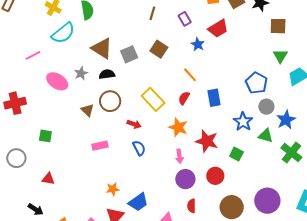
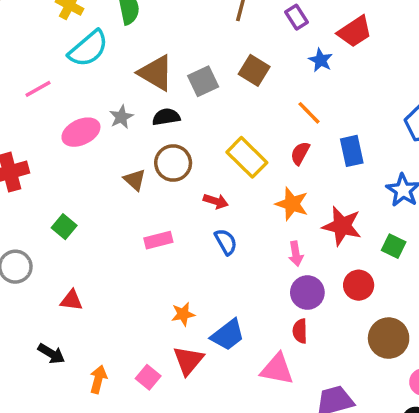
pink ellipse: (57, 81) -> (81, 132), turned -55
green square: (45, 136) -> (64, 227), turned 32
red semicircle: (192, 206) -> (300, 331), moved

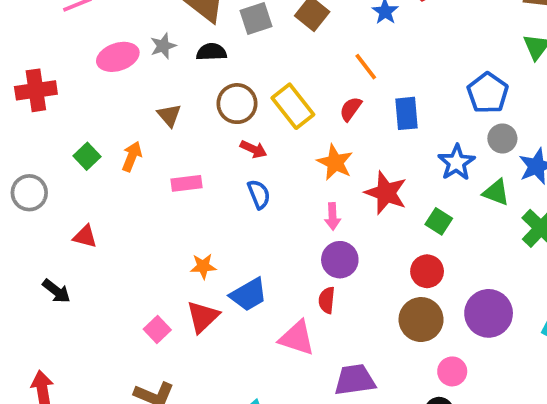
brown circle: (173, 163) -> (237, 104), moved
red circle: (359, 285) -> (427, 271), moved
orange arrow: (98, 379) -> (132, 156), moved

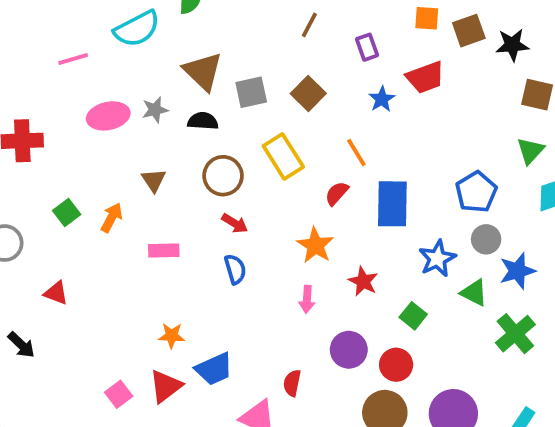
yellow rectangle: (293, 106) -> (283, 156), moved
blue rectangle: (406, 113) -> (392, 204), size x1.4
red star: (386, 193) -> (363, 281), size x0.7
purple circle: (340, 260) -> (349, 350), moved

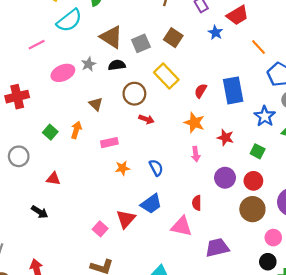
orange line: (356, 152) -> (258, 47), moved
blue semicircle: (235, 269) -> (156, 168), moved
orange star: (172, 336) -> (122, 168), moved

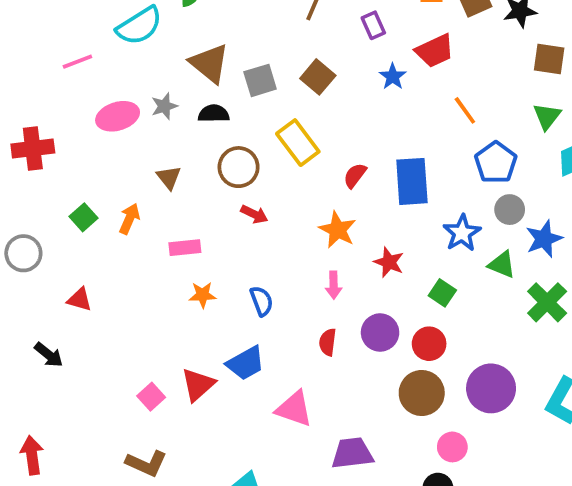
red semicircle: (197, 203) -> (328, 342), moved

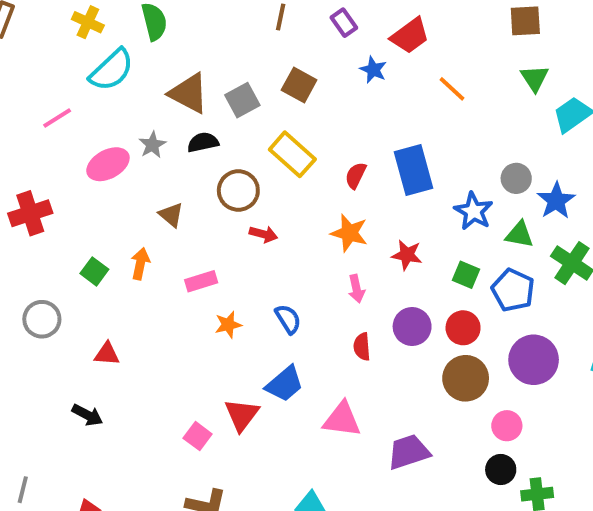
blue pentagon: (496, 163) -> (513, 290), moved

